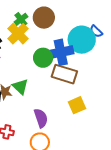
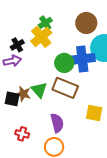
brown circle: (44, 18) -> (86, 23), moved
brown rectangle: (64, 74) -> (65, 88), moved
yellow square: (77, 105) -> (94, 113), turned 30

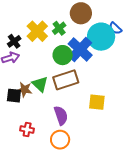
green cross: (45, 23) -> (59, 28), moved
blue cross: (82, 59) -> (80, 49), turned -35
brown rectangle: (65, 88) -> (66, 80), turned -35

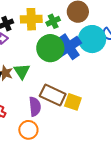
yellow cross: (37, 31) -> (31, 19), turned 30
green circle: (63, 55) -> (50, 48), size x1.4
brown rectangle: (66, 80) -> (53, 95), moved, turned 30

